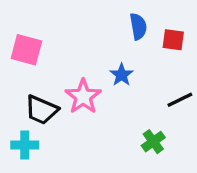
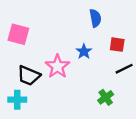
red square: (173, 40) -> (117, 45), moved

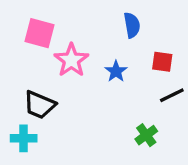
pink square: (18, 34) -> (39, 33), moved
pink star: (57, 66) -> (71, 60), moved

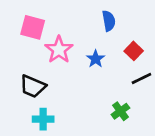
red square: (162, 62) -> (134, 51), turned 36
cyan cross: (24, 138) -> (43, 119), moved

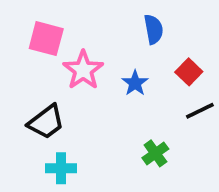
black trapezoid: (33, 86) -> (46, 122), turned -60
green cross: (120, 111) -> (155, 153), moved

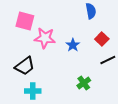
blue semicircle: (154, 29) -> (91, 11), moved
pink star: (83, 70) -> (45, 38), turned -30

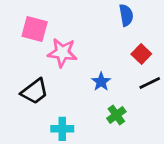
blue star: (73, 45) -> (101, 82), moved
cyan cross: (33, 91) -> (62, 129), moved

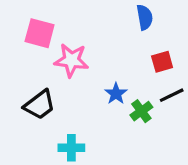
red square: (141, 54) -> (162, 62), turned 30
green cross: (116, 115) -> (141, 111), moved

